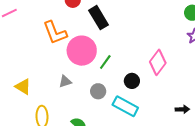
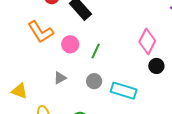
pink circle: (82, 51) -> (70, 44), size x0.6
black circle: (132, 81) -> (156, 66), moved

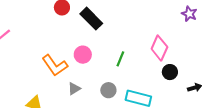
orange L-shape: (41, 32) -> (55, 65), moved
green line: (96, 51) -> (120, 59), moved

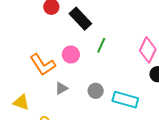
green line: (120, 59) -> (101, 45), moved

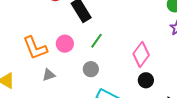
gray circle: (96, 91) -> (91, 69), moved

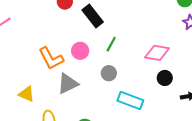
pink diamond: (141, 54) -> (157, 53), turned 70
gray triangle: (49, 75) -> (68, 84), size x1.6

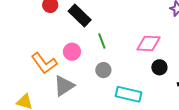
green line: (111, 44) -> (102, 41), turned -42

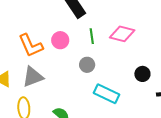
pink diamond: (149, 43) -> (122, 34), moved
gray triangle: (64, 86) -> (33, 77), moved

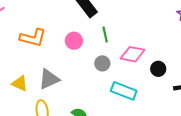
pink diamond: (122, 34) -> (133, 54), moved
orange L-shape: (31, 45) -> (33, 38), moved, turned -48

